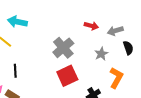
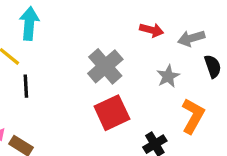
cyan arrow: (17, 22) -> (29, 23), turned 84
black line: (15, 71) -> (26, 86), moved

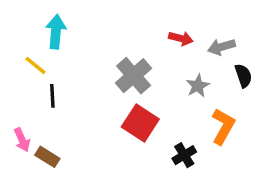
red square: (112, 113) -> (140, 123), turned -32

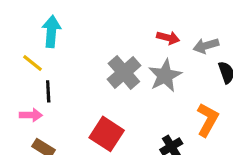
gray star: (198, 86) -> (165, 76), moved, size x1.5
red square: (140, 123) -> (107, 134), moved
pink arrow: (22, 140) -> (31, 115), moved, turned -65

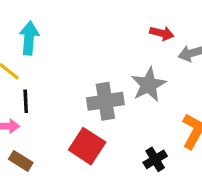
red arrow: (168, 38) -> (162, 33), moved
gray cross: (124, 72) -> (105, 101), moved, turned 32

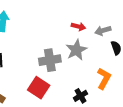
red arrow: (162, 33) -> (78, 26), moved

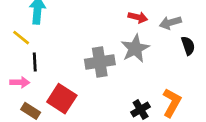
orange L-shape: (104, 78) -> (172, 103), moved
red square: (39, 88) -> (62, 99), moved

